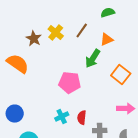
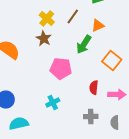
brown star: (34, 39) -> (44, 38), moved
red semicircle: (82, 118) -> (94, 88), moved

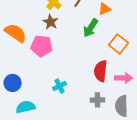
pink pentagon: (61, 68) -> (42, 46), moved
red semicircle: (94, 88) -> (101, 71), size x1.5
gray semicircle: (115, 122) -> (122, 106), size x1.5

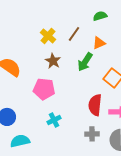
brown star: (51, 22) -> (53, 61), moved
pink pentagon: (42, 46) -> (44, 89), moved

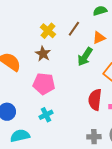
brown star: (53, 61) -> (43, 54), moved
cyan cross: (54, 120) -> (46, 115), moved
gray cross: (92, 134) -> (94, 137), moved

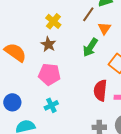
brown line: (74, 29) -> (88, 14), moved
orange triangle: (99, 38) -> (104, 28), turned -32

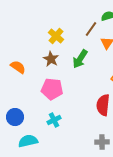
green arrow: (90, 47) -> (80, 59), moved
orange semicircle: (15, 52) -> (18, 67), size x0.7

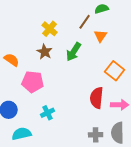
pink pentagon: (52, 89) -> (33, 82), moved

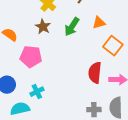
orange triangle: (101, 36) -> (99, 23), moved, turned 40
cyan cross: (48, 113) -> (37, 92), moved

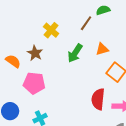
brown star: (43, 27) -> (35, 53), moved

